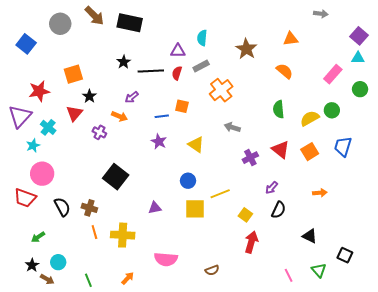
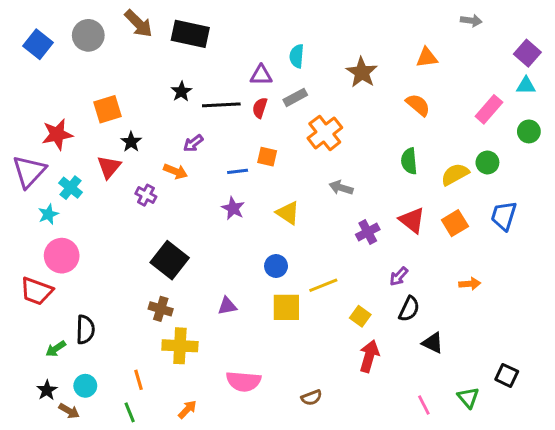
blue square: (26, 44) -> (38, 44), moved
black semicircle: (62, 207) -> (85, 330), moved, turned 30
brown cross: (89, 208) -> (161, 309), moved
orange line: (94, 232) -> (139, 380), moved
black triangle: (310, 236) -> (433, 343), moved

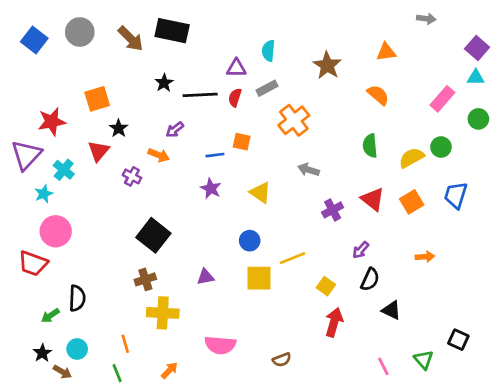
brown arrow: (139, 24) -> (131, 39), moved
brown cross: (161, 309) -> (145, 279), turned -35

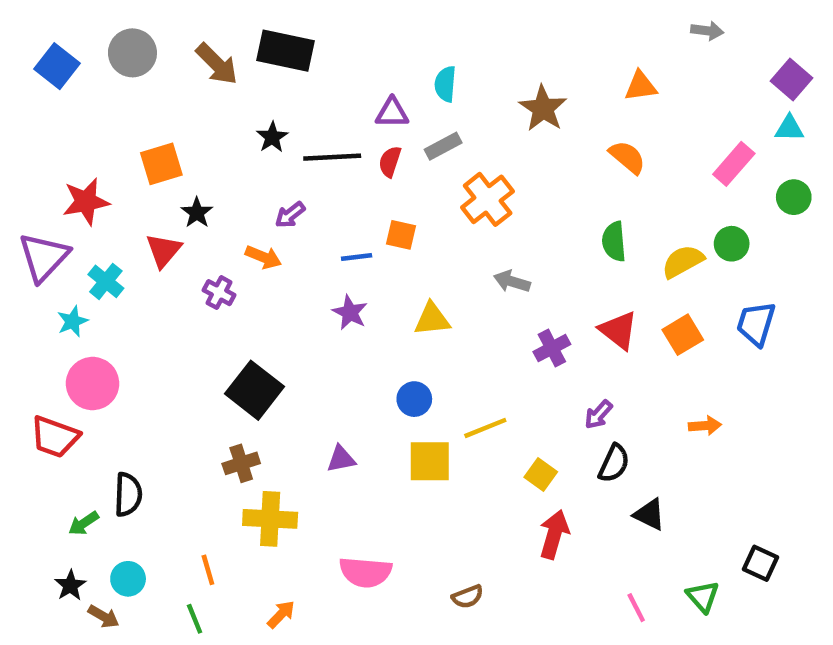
yellow triangle: (260, 192) -> (432, 319), turned -40

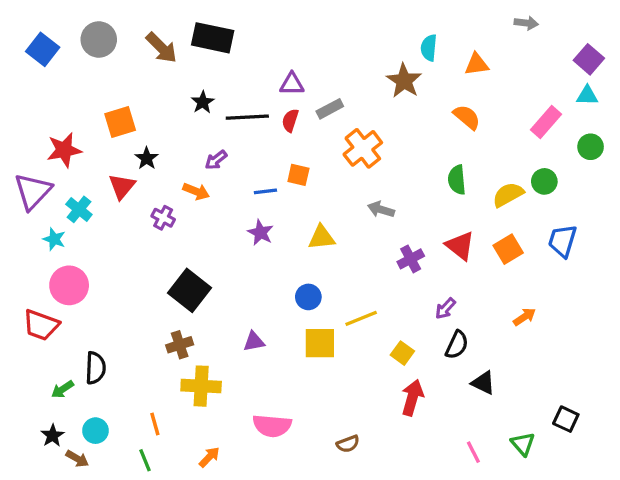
cyan semicircle: (445, 84) -> (429, 48), moved
cyan star: (73, 321) -> (54, 239), turned -30
orange arrow: (705, 426) -> (525, 317), turned -30

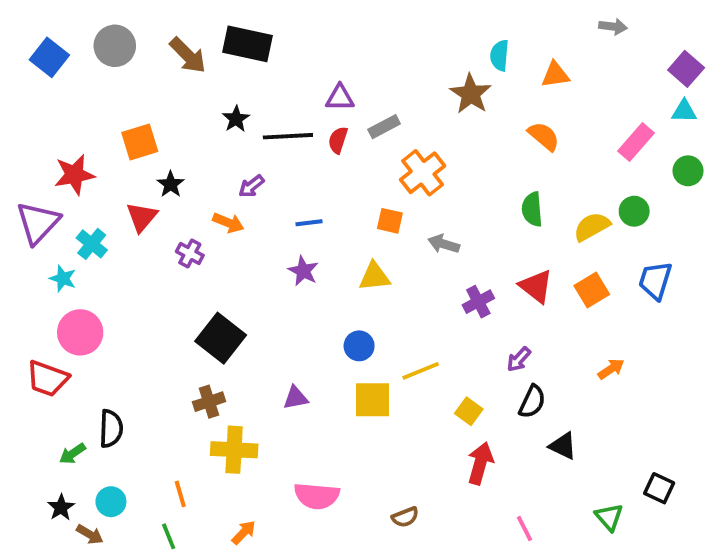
orange square: (298, 175) -> (390, 221), moved
pink line: (473, 452) -> (524, 529), moved

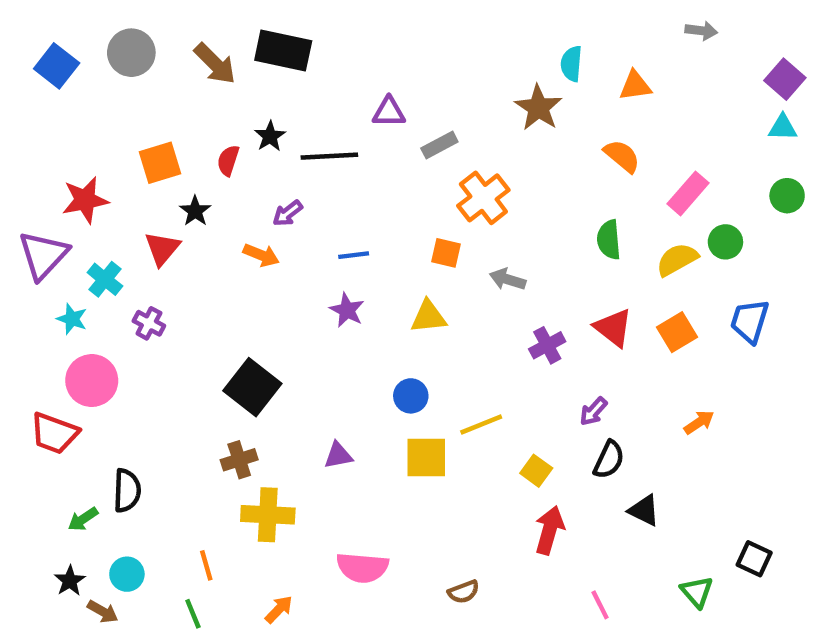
red semicircle: (338, 140) -> (228, 160), moved
pink rectangle: (636, 142) -> (688, 193), moved
purple cross: (190, 254) -> (149, 323), moved

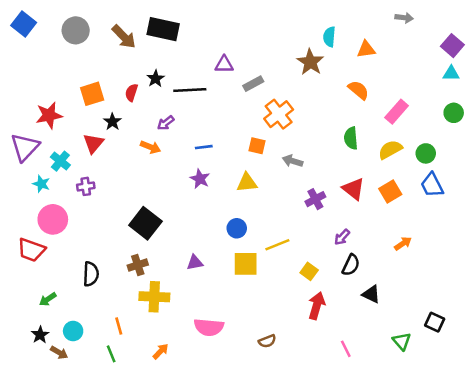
blue square: (57, 66) -> (24, 24), moved
green circle: (725, 242) -> (426, 153), moved
blue trapezoid: (750, 321) -> (432, 185), turned -44
purple cross: (149, 323) -> (86, 186), turned -36
black semicircle: (127, 491) -> (91, 274), moved

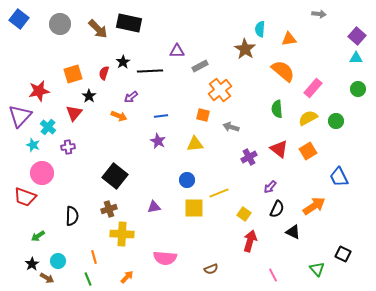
orange semicircle: (359, 90) -> (283, 71), size x1.4
blue trapezoid: (432, 185) -> (339, 177), moved
orange arrow: (403, 243) -> (314, 206), moved, size x1.6

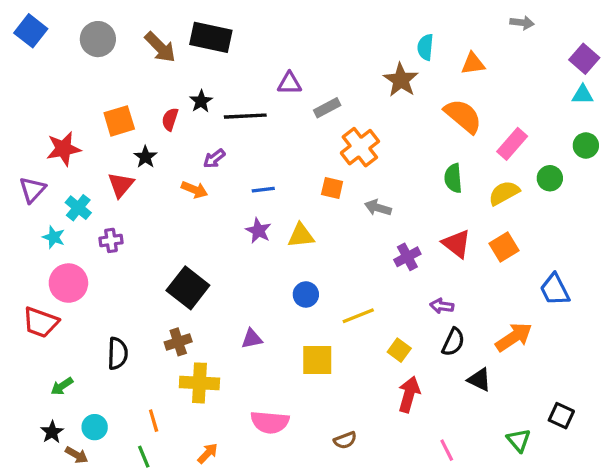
purple triangle: (20, 116) -> (32, 190), size x0.7
green circle: (336, 121) -> (550, 178), moved
yellow triangle: (195, 144) -> (301, 236), moved
purple arrow: (270, 187) -> (442, 306), turned 56
yellow square: (194, 208) -> (317, 360), moved

